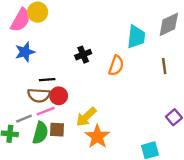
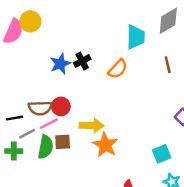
blue star: (25, 52) -> (60, 64), moved
orange semicircle: (116, 66) -> (118, 69), turned 30
black line: (47, 80) -> (15, 118), moved
yellow arrow: (86, 117) -> (92, 126), turned -130

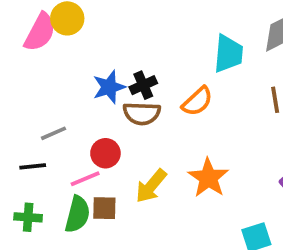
brown semicircle: (40, 108) -> (142, 113), moved
yellow arrow: (92, 126) -> (151, 186), turned 125
gray line: (27, 134) -> (53, 133), moved
orange star: (105, 145) -> (208, 178), moved

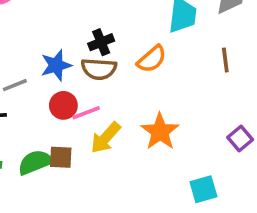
blue star: (109, 87) -> (56, 65), moved
pink line: (85, 179) -> (86, 113), moved
green semicircle: (77, 214) -> (35, 162), turned -128

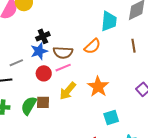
black cross: (101, 42) -> (43, 36), moved
pink line: (86, 113) -> (63, 68), moved
green semicircle: (35, 162) -> (29, 106), turned -36
cyan square: (203, 189) -> (111, 118), moved

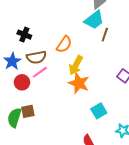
cyan trapezoid: (109, 21) -> (94, 20), moved, turned 60
black cross: (43, 36) -> (24, 35), moved, turned -32
brown line: (134, 46) -> (105, 35), turned 40
yellow arrow: (68, 91) -> (76, 65), moved

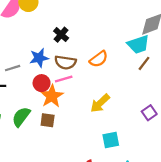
yellow arrow: (76, 65) -> (100, 103), moved
orange star: (79, 83) -> (52, 96), moved
brown square: (28, 111) -> (48, 120), moved

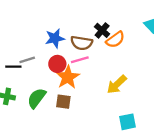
black cross: (61, 35) -> (102, 30), moved
gray line: (13, 68) -> (27, 60), moved

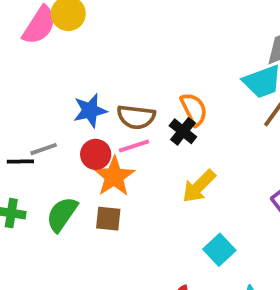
black cross: (102, 30) -> (183, 131), moved
orange semicircle: (115, 40) -> (194, 109), turned -78
cyan square: (127, 122) -> (219, 250), turned -30

